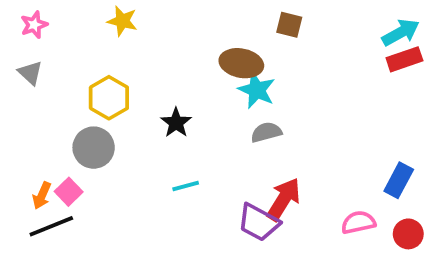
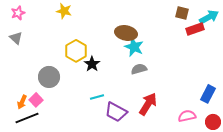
brown square: (289, 25) -> (182, 13), moved
red rectangle: (404, 59) -> (195, 29), moved
yellow hexagon: (109, 98) -> (76, 51), moved
purple trapezoid: (259, 222) -> (116, 112), moved

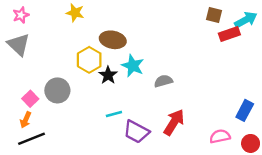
brown ellipse: (126, 33) -> (113, 40), moved
gray triangle: (16, 38) -> (19, 45), size x1.5
cyan star: (134, 47) -> (133, 66), moved
pink square: (36, 100) -> (30, 99), moved

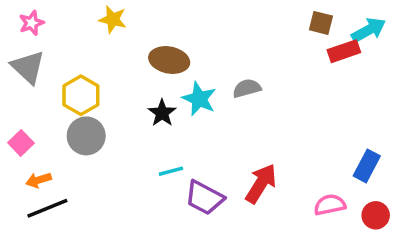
yellow hexagon: (89, 60) -> (81, 95), moved
gray semicircle: (163, 81) -> (247, 88), moved
pink square: (30, 99) -> (21, 143), moved
orange arrow: (26, 120) -> (39, 180), turned 49

